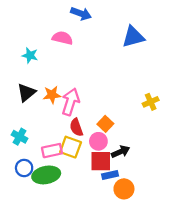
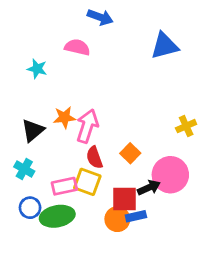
black triangle: (26, 93) -> (33, 130), moved
pink circle: (98, 141) -> (170, 175), moved, size x1.6
orange circle: (124, 189) -> (117, 219), moved

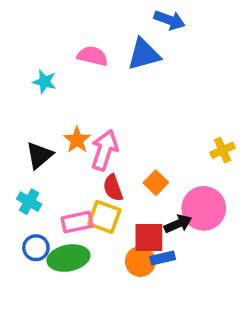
blue arrow: (100, 17) -> (169, 20), moved
blue triangle: (165, 46) -> (144, 54), moved
orange star: (64, 117) -> (77, 140), turned -30

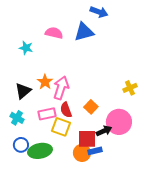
pink rectangle: (77, 222) -> (47, 114), moved

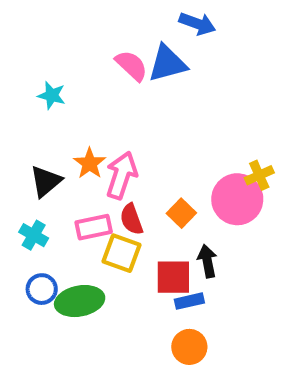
pink semicircle: (54, 33) -> (131, 66), moved, turned 30
pink circle: (119, 122) -> (237, 199), moved
black arrow: (104, 131) -> (207, 261), turned -77
orange circle: (82, 153) -> (189, 347), moved

